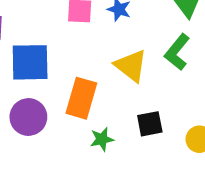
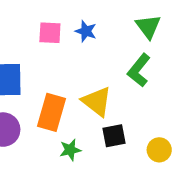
yellow triangle: (131, 66) -> (97, 101), moved

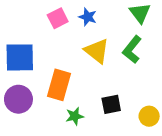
pink square: (50, 33) -> (58, 18), turned -30
yellow triangle: (97, 101) -> (97, 51), moved

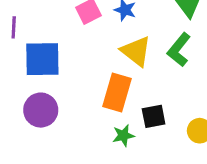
orange rectangle: (59, 85) -> (117, 93), moved
green star: (75, 116) -> (123, 135), moved

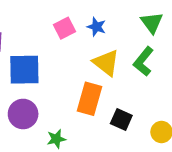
black square: (154, 116) -> (121, 120), turned 35
green star: (123, 135) -> (56, 139), moved

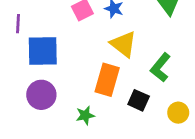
green L-shape: (144, 61) -> (160, 67), moved
green star: (56, 139) -> (85, 115), moved

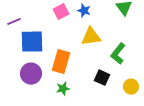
purple line: (18, 24) -> (14, 22), turned 64
yellow triangle: (123, 44) -> (91, 37), turned -45
orange rectangle: (107, 80) -> (61, 62), moved

